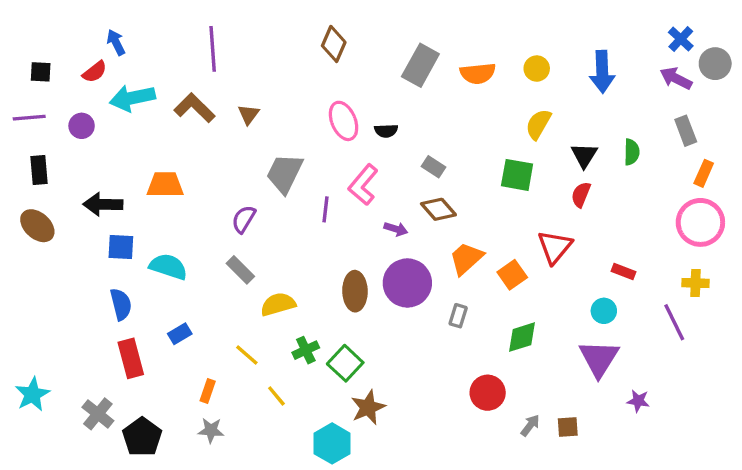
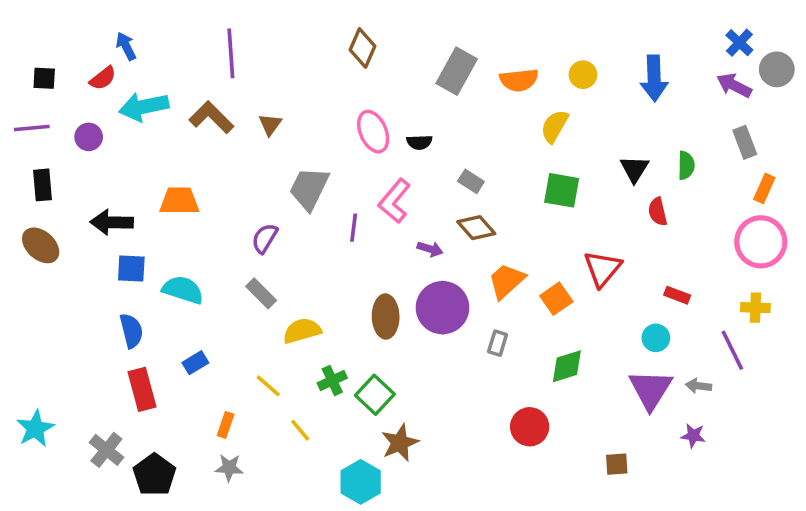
yellow semicircle: (538, 124) -> (555, 126), moved
red semicircle: (581, 195) -> (658, 212), moved, turned -35
gray arrow: (530, 425) -> (699, 386), moved, turned -120

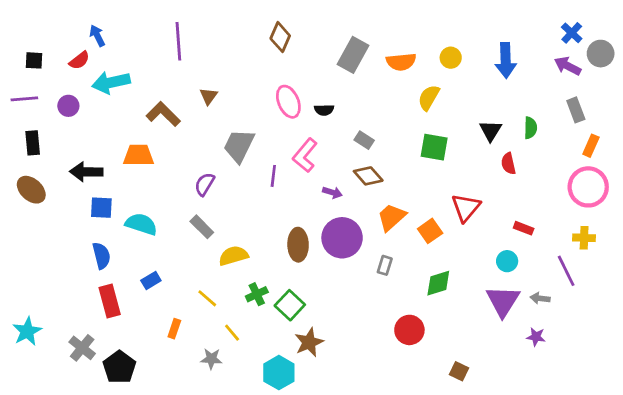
brown L-shape: (211, 117) -> (163, 114), moved
brown square: (617, 464) -> (459, 371), moved, turned 30
gray star: (229, 468) -> (211, 359), moved

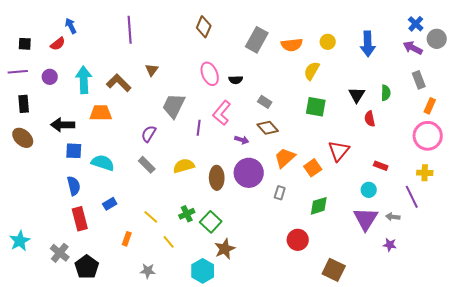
cyan arrow: (111, 82) -> (84, 80), moved, turned 100
yellow semicircle: (233, 256) -> (184, 166), moved
gray star: (211, 359) -> (148, 271), moved
brown square: (459, 371) -> (334, 270), size x1.6

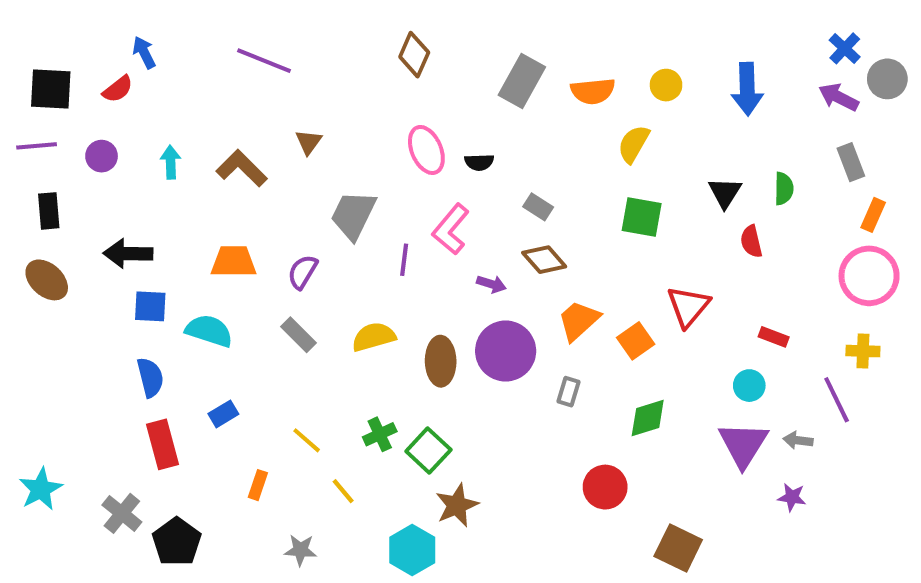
purple line: (130, 30) -> (264, 61), turned -64
black square: (25, 44) -> (51, 89), size x1.6
cyan arrow: (84, 80) -> (171, 162), size x0.6
orange trapezoid: (101, 113) -> (234, 262), moved

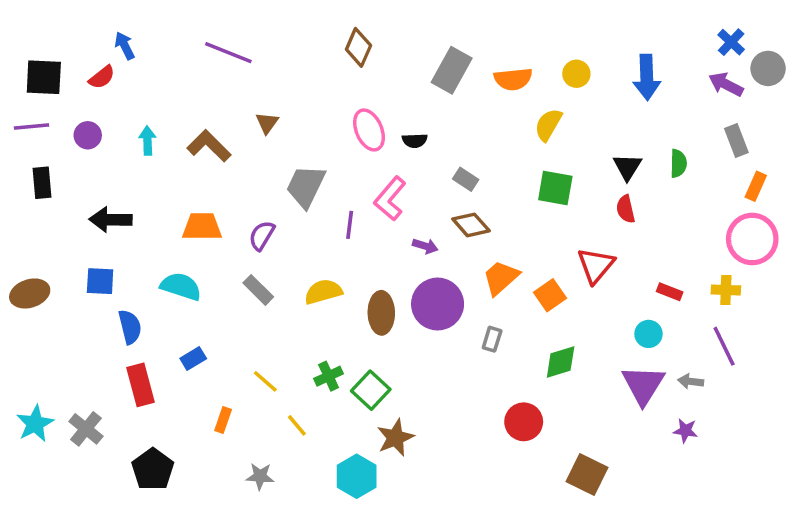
red semicircle: (751, 241) -> (626, 209), moved
brown ellipse: (47, 280) -> (30, 293), moved, turned -60
blue square: (150, 306) -> (100, 281), moved
yellow cross: (863, 351) -> (726, 290), moved
gray cross: (122, 513) -> (86, 429), moved

